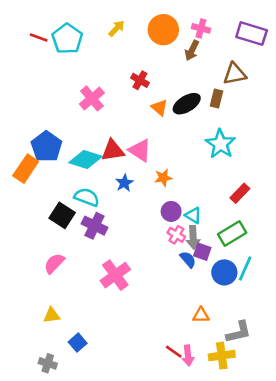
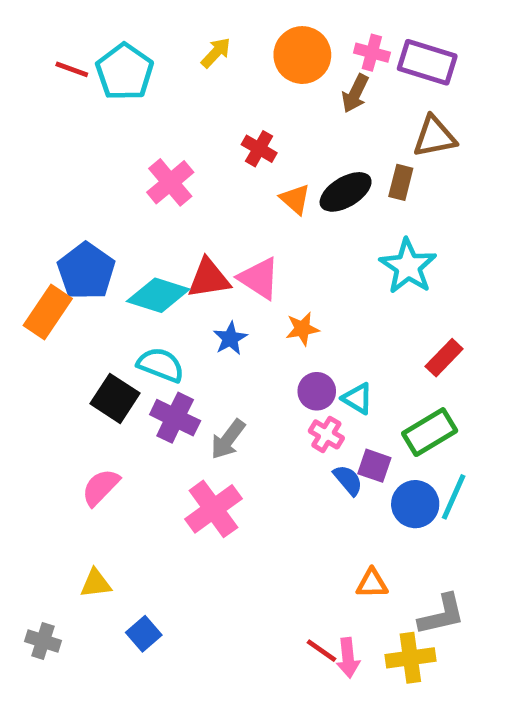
purple rectangle: (252, 34) -> (427, 62), moved
gray arrow: (193, 237) -> (228, 439), moved, turned 40
gray cross: (48, 363) -> (43, 641), moved

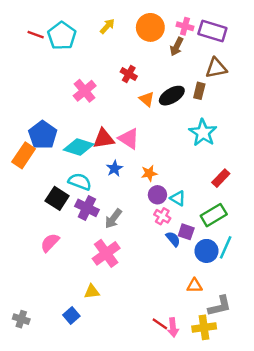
orange star: (302, 329) -> (149, 173), moved
yellow triangle: (96, 583) -> (92, 292), moved
orange triangle: (372, 583) -> (195, 286), moved

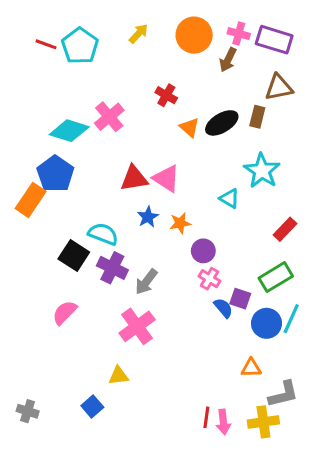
cyan diamond: (79, 147) -> (69, 131), moved
orange star: (149, 173) -> (180, 223), moved
cyan triangle: (178, 198) -> (230, 198), moved
red line: (160, 324) -> (206, 417), turned 63

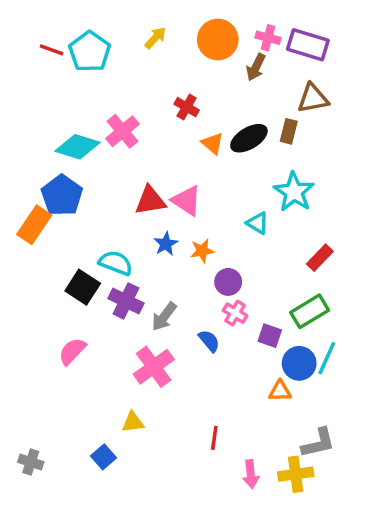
blue semicircle: (223, 308) -> (209, 341), moved
orange triangle: (251, 368) -> (280, 391), moved
red line: (206, 417) -> (214, 438), moved

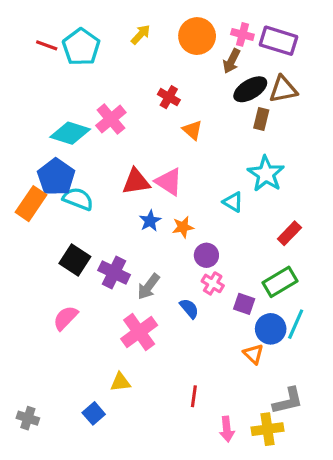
black ellipse: (249, 138) -> (250, 89), moved
cyan semicircle: (116, 263) -> (78, 199), moved
orange triangle: (280, 391) -> (253, 354), turned 45

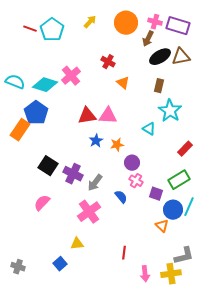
brown rectangle: (261, 119) -> (159, 86), moved
pink triangle: (169, 182) -> (108, 116), turned -30
cyan semicircle: (78, 199) -> (15, 82), moved

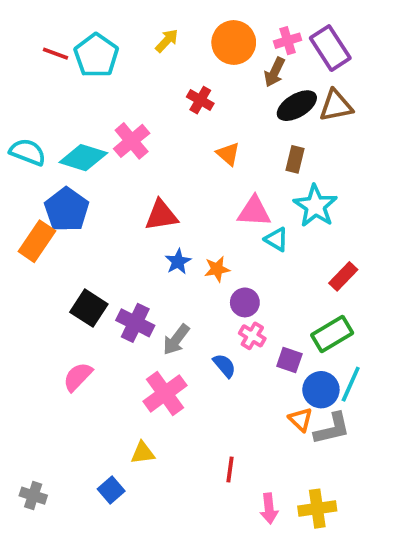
pink cross: (155, 22) -> (288, 41), turned -32
purple rectangle: (178, 26) -> (330, 48), turned 40
red cross: (108, 62) -> (200, 100), moved
pink triangle: (108, 116) -> (254, 211), moved
gray L-shape: (184, 256) -> (332, 429), moved

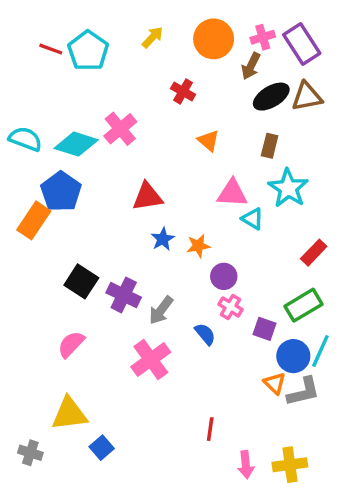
yellow triangle: (143, 453) -> (69, 414), moved, size x1.6

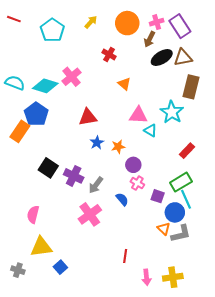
red line: (51, 49) -> (14, 19), moved
brown rectangle: (270, 146) -> (191, 87), moved, size x1.6
pink semicircle: (71, 344) -> (33, 214), moved, turned -30
cyan line: (320, 351) -> (186, 199), moved, turned -48

